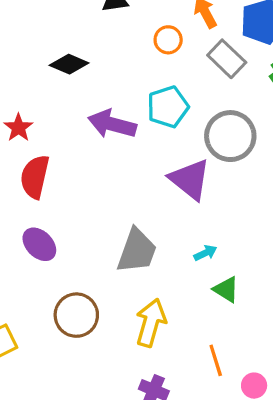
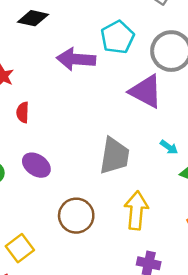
red semicircle: (35, 177) -> (23, 112), size x0.6
cyan arrow: (205, 253) -> (169, 147), turned 72

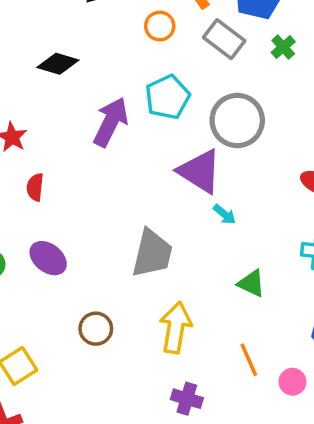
purple arrow: (76, 59) -> (111, 122), turned 108
cyan arrow: (169, 147) -> (225, 214), moved
brown circle: (76, 216) -> (96, 329), size x0.7

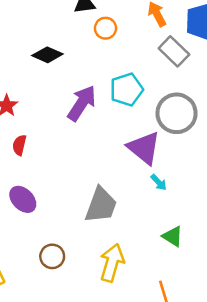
orange circle: (160, 26) -> (105, 28), moved

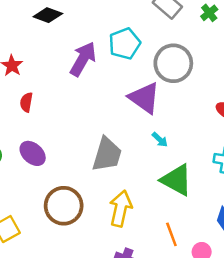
cyan arrow: (159, 182) -> (160, 140), moved
green triangle: (173, 236) -> (176, 180), size x1.6
brown circle: (52, 256) -> (64, 206), size x1.6

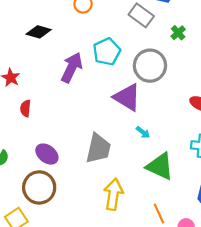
green cross: (209, 13) -> (178, 33), moved
purple ellipse: (33, 153) -> (47, 154), moved
brown circle: (64, 206) -> (39, 187), moved

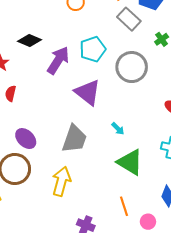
black diamond: (39, 32) -> (30, 40), moved
purple triangle: (127, 97) -> (88, 92), moved
yellow arrow: (113, 194) -> (61, 181), moved

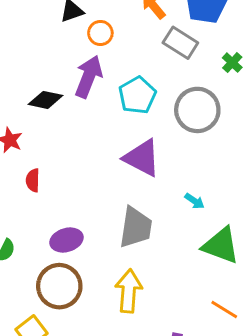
purple arrow: (58, 60) -> (89, 77), moved
purple ellipse: (26, 139) -> (66, 240), turned -50
orange line: (124, 206) -> (224, 310), turned -30

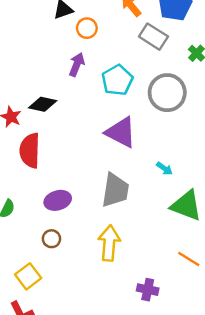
purple arrow: (89, 77) -> (77, 64), size x0.7
black diamond: (45, 100) -> (43, 104), moved
red semicircle: (33, 180) -> (30, 150), size x1.8
brown circle: (59, 286) -> (51, 239), size x0.5

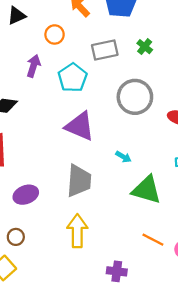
orange circle: (87, 28) -> (55, 34), moved
gray rectangle: (153, 37) -> (105, 50), moved, turned -40
gray circle: (167, 93) -> (135, 97), moved
brown circle: (51, 239) -> (16, 237), moved

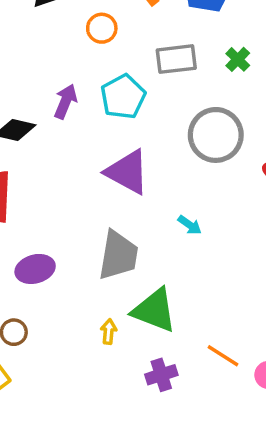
purple arrow: (33, 66) -> (65, 101), moved
green triangle: (147, 190) -> (154, 310), moved
yellow arrow: (77, 231) -> (109, 332), size x0.5
purple cross: (117, 271) -> (161, 375), moved, turned -30

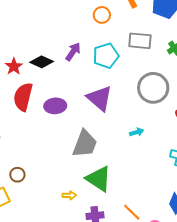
cyan arrow: (190, 225) -> (137, 132), moved, turned -64
purple ellipse: (35, 269) -> (55, 106), moved
yellow arrow: (109, 332) -> (69, 195), moved, turned 72

